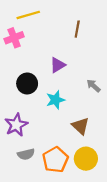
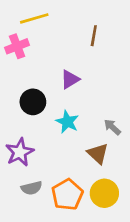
gray arrow: (94, 86) -> (112, 127), moved
cyan star: (55, 100) -> (67, 122), turned -30

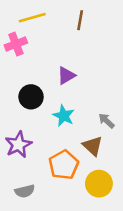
brown line: (94, 36) -> (80, 20), moved
gray semicircle: (32, 188) -> (25, 191), moved
orange pentagon: (67, 195) -> (64, 165), moved

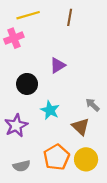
cyan star: (64, 116) -> (50, 110), moved
orange pentagon: (64, 165) -> (57, 157), moved

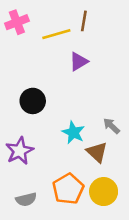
yellow line: (28, 15) -> (56, 34), moved
pink cross: (14, 38) -> (17, 22), moved
purple triangle: (58, 65) -> (79, 62), moved
cyan star: (50, 110) -> (73, 132), moved

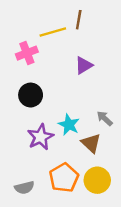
pink cross: (17, 22) -> (27, 53), moved
purple triangle: (79, 62) -> (84, 65), moved
purple star: (20, 151) -> (40, 137), moved

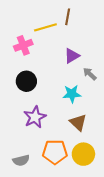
gray arrow: (105, 118) -> (90, 74), moved
cyan star: (69, 125) -> (72, 94), moved, turned -30
orange pentagon: (64, 178) -> (55, 152), turned 30

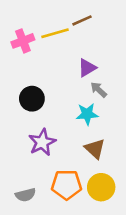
brown line: (68, 17) -> (82, 20), turned 56
pink cross: (23, 45) -> (23, 41), moved
gray arrow: (90, 74) -> (99, 90), moved

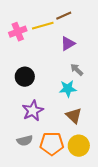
purple triangle: (87, 68) -> (68, 44), moved
gray semicircle: (25, 195) -> (25, 141), moved

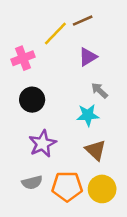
yellow line: (43, 26) -> (55, 34), turned -30
pink cross: (18, 32) -> (23, 58), moved

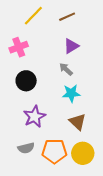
yellow line: (55, 34) -> (33, 16), moved
gray arrow: (99, 91) -> (66, 69), moved

